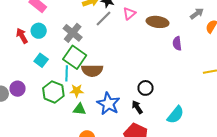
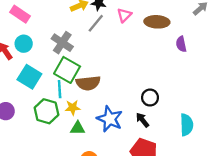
cyan square: (41, 60) -> (29, 77), size x1.5
cyan semicircle: (176, 115) -> (187, 125), turned -36

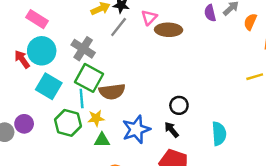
brown ellipse: (157, 22) -> (169, 30), moved
cyan circle: (24, 44) -> (42, 51), size x1.5
purple semicircle: (181, 44) -> (210, 13), moved
blue star: (110, 119) -> (136, 129), turned 30

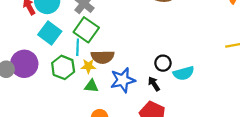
brown semicircle: (112, 92) -> (103, 57), moved
purple circle: (24, 124) -> (24, 64), size x1.6
cyan semicircle: (219, 134) -> (184, 73), moved, turned 72

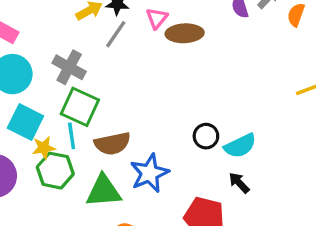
yellow star: (88, 66) -> (44, 148), moved
black arrow: (154, 84) -> (239, 183), moved
green triangle: (91, 86) -> (104, 191), size x1.6

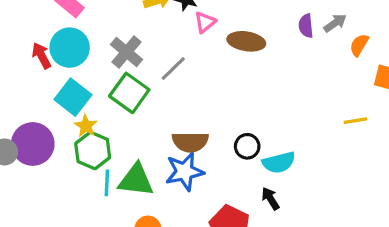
pink triangle: (157, 18) -> (205, 22), moved
gray line: (116, 34) -> (173, 69), moved
cyan line: (72, 136) -> (107, 183), moved
brown semicircle: (112, 144) -> (190, 142), moved
yellow star: (44, 148) -> (86, 126), turned 30

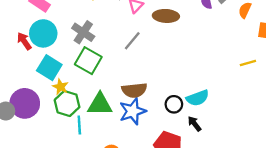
gray line: (173, 69) -> (132, 41), moved
black circle: (247, 146) -> (174, 104), moved
green triangle: (136, 180) -> (100, 104), moved

